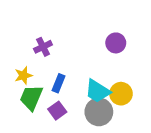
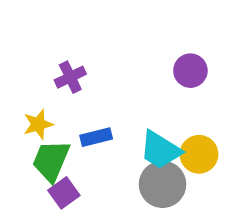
blue rectangle: (59, 83) -> (96, 137), turned 54
purple square: (57, 111) -> (64, 193), moved

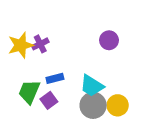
yellow star: (38, 124) -> (21, 45), moved, size x1.5
yellow circle: (199, 154) -> (118, 105), moved
purple square: (64, 193) -> (49, 100), moved

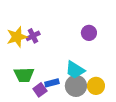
blue rectangle: (55, 78) -> (52, 83), moved
green trapezoid: (29, 92) -> (24, 75), turned -115
purple square: (49, 100) -> (40, 90), moved

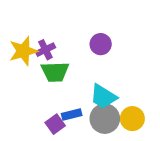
purple circle: (89, 33) -> (101, 44), moved
green trapezoid: (24, 75) -> (55, 72), moved

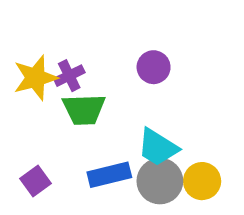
blue rectangle: (72, 114) -> (109, 175), size x1.4
purple square: (55, 124) -> (35, 181), moved

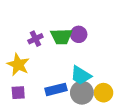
yellow star: (35, 78) -> (18, 65), moved, turned -30
green trapezoid: (84, 109) -> (61, 37), moved
purple square: (35, 181) -> (18, 93), turned 32

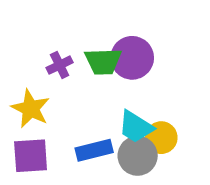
purple circle: (79, 34) -> (132, 58), size x1.5
purple square: (18, 93) -> (31, 156), size x1.5
yellow circle: (103, 93) -> (161, 138), moved

